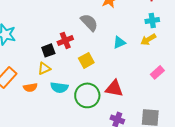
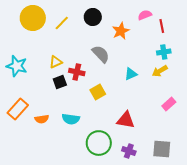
red cross: (65, 40) -> (77, 72), turned 35
yellow triangle: (44, 68) -> (56, 62), moved
green circle: (87, 95) -> (99, 143), moved

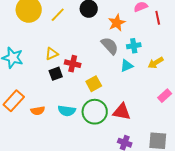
cyan cross: (164, 52) -> (134, 46), moved
gray semicircle: (101, 54) -> (110, 46), moved
green circle: (99, 143) -> (95, 112), moved

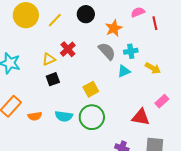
yellow arrow: (156, 63) -> (153, 68), turned -119
red cross: (73, 64) -> (68, 49), moved, turned 35
red triangle: (122, 112) -> (141, 117), moved

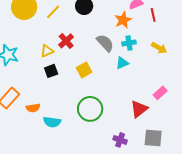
orange star: (114, 28) -> (123, 20), moved
yellow arrow: (153, 68) -> (159, 48), moved
yellow square: (91, 89) -> (84, 70), moved
cyan semicircle: (64, 116) -> (52, 122), moved
red triangle: (141, 117) -> (139, 109), turned -48

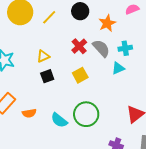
orange star: (123, 20) -> (107, 23), moved
red cross: (66, 41) -> (79, 46), moved
cyan semicircle: (52, 122) -> (59, 120), moved, turned 30

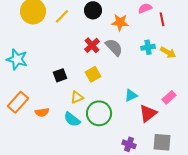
orange star: (107, 23) -> (120, 22), turned 30
cyan cross: (125, 48) -> (148, 47), moved
yellow triangle: (43, 56) -> (77, 97), moved
cyan triangle: (118, 68) -> (131, 95), moved

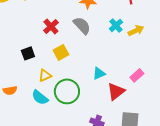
red cross: (92, 45) -> (51, 26), moved
cyan cross: (148, 47) -> (116, 25), turned -32
yellow arrow: (168, 52) -> (136, 30), turned -56

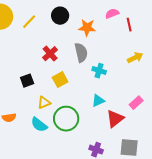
gray semicircle: (82, 25) -> (81, 53), turned 30
cyan cross: (116, 25) -> (99, 71), moved, turned -32

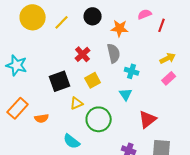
red line: (129, 25) -> (162, 25), turned 32
black square: (27, 81) -> (60, 81), size x1.5
cyan triangle: (98, 101) -> (126, 94), moved, turned -40
pink rectangle: (136, 103) -> (169, 78), moved
cyan semicircle: (39, 125) -> (72, 141), moved

